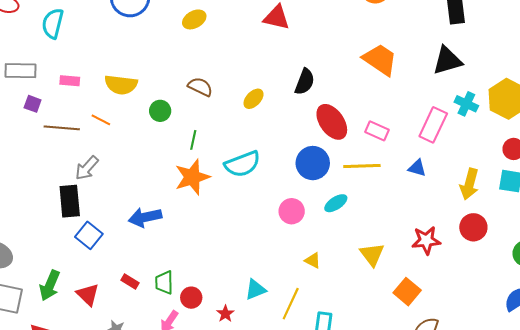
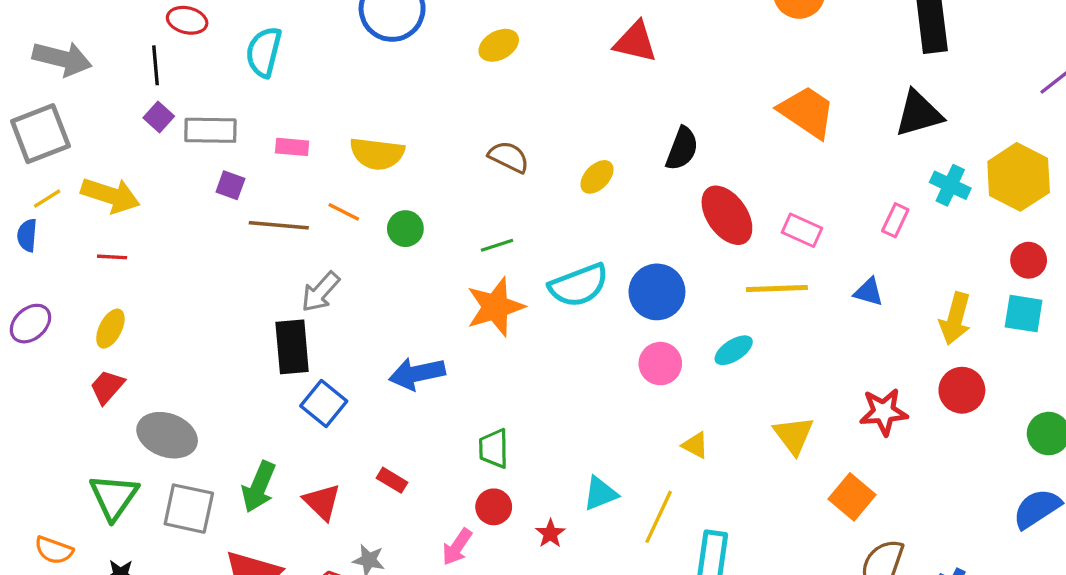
green circle: (160, 111) -> (405, 229), moved
pink rectangle: (433, 125) -> (895, 220), size x0.6
green line: (193, 140) -> (497, 245), turned 60
blue circle: (313, 163) -> (657, 292), moved
green trapezoid: (164, 283) -> (494, 449), moved

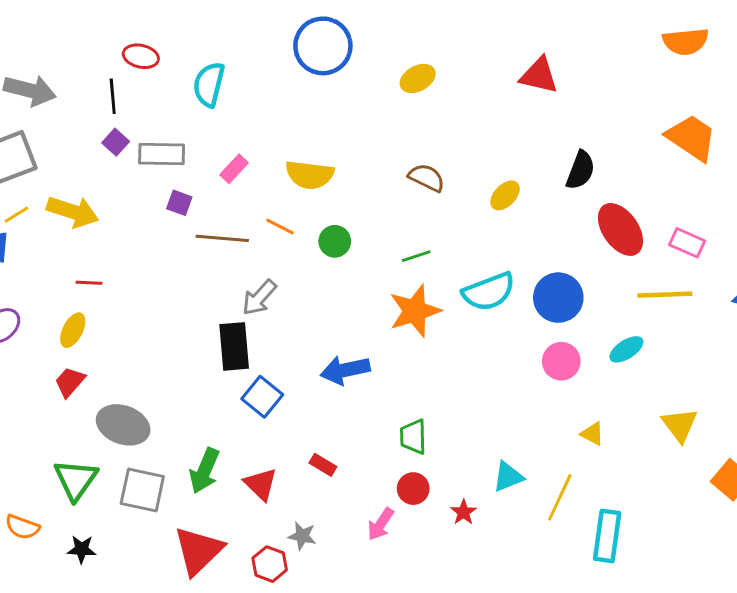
pink rectangle: (292, 147) -> (234, 169), turned -52
red line: (112, 257) -> (89, 283), moved

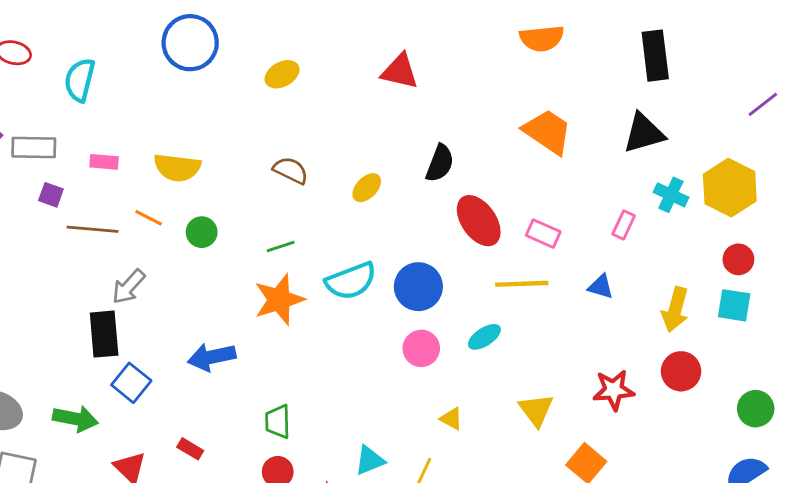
pink rectangle: (234, 169) -> (104, 162), turned 52
green arrow: (204, 471) -> (75, 419), moved, turned -102

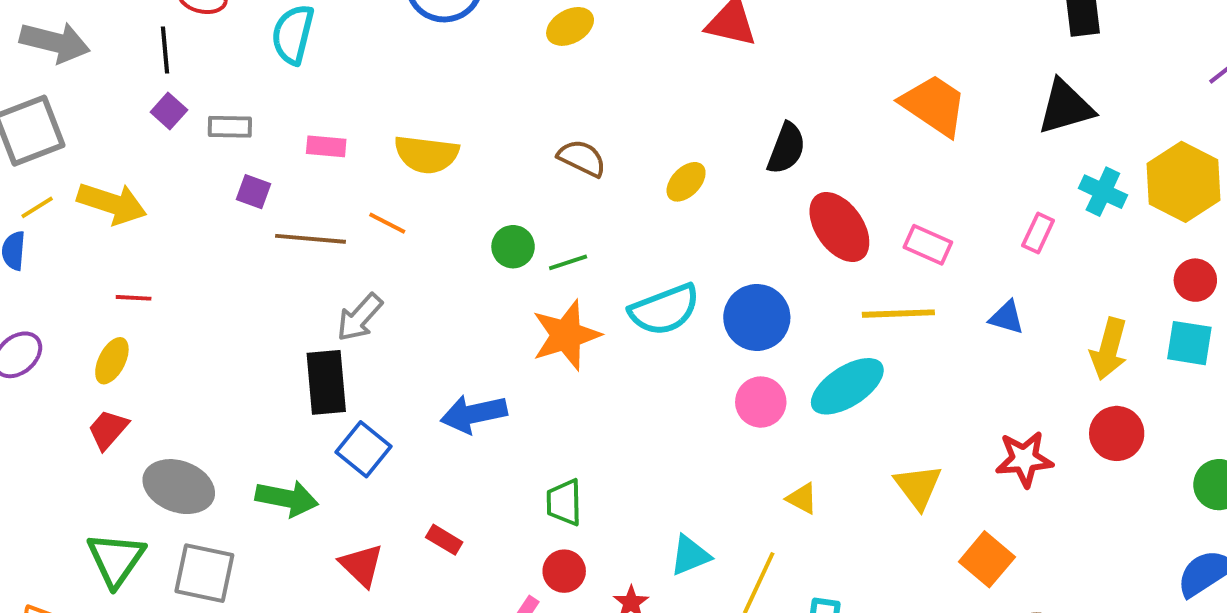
gray rectangle: (34, 147) -> (230, 127), size x0.7
green circle: (202, 232) -> (513, 247), moved
cyan ellipse: (484, 337) -> (847, 386), size x1.6

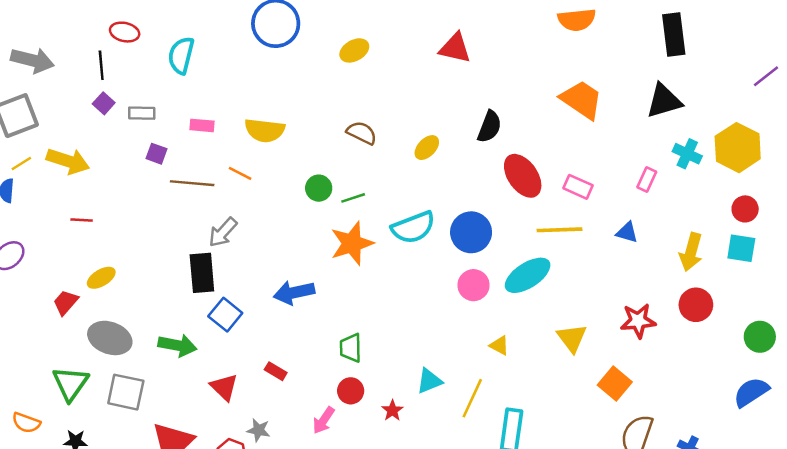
yellow ellipse: (112, 361) -> (101, 278), moved, turned 32

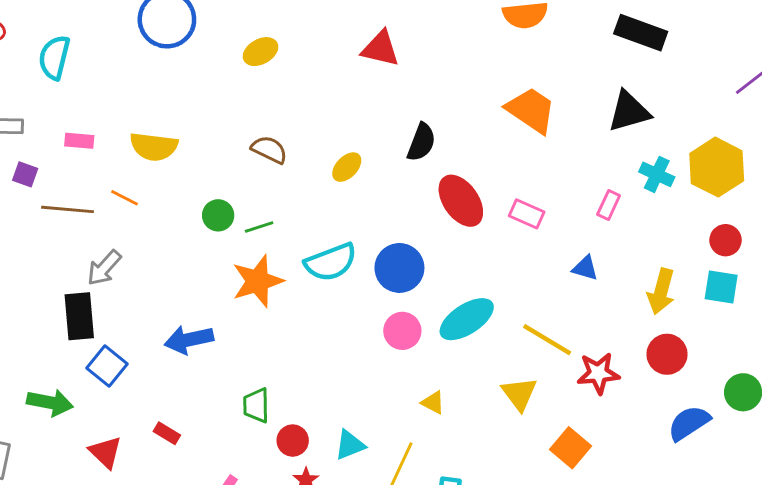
black rectangle: (674, 34) -> (641, 33), turned -63
yellow line: (560, 230) -> (547, 340), moved, turned 33
red circle: (351, 391) -> (293, 441), moved
blue semicircle: (751, 392) -> (689, 423), moved

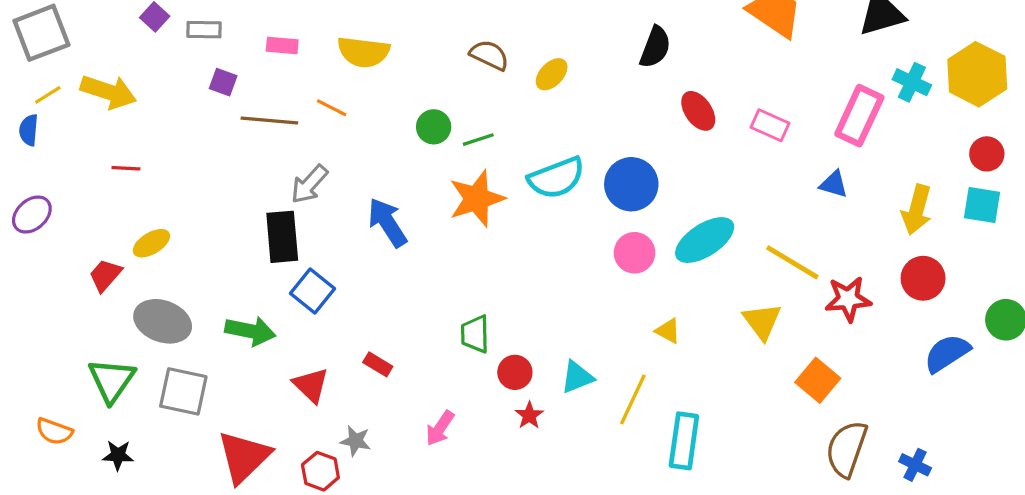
yellow ellipse: (347, 167) -> (552, 74), moved
red ellipse: (461, 201) -> (698, 111), size x0.7
pink rectangle: (609, 205) -> (859, 116), size x1.8
blue arrow: (189, 340) -> (387, 222), moved, turned 69

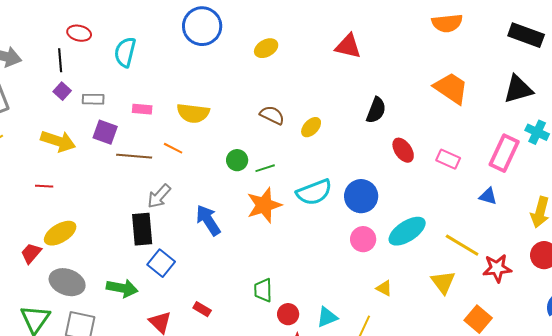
purple square: (223, 82) -> (105, 132), size x1.4
yellow arrow: (108, 92) -> (58, 141), moved
yellow ellipse: (151, 243) -> (60, 233), size x1.4

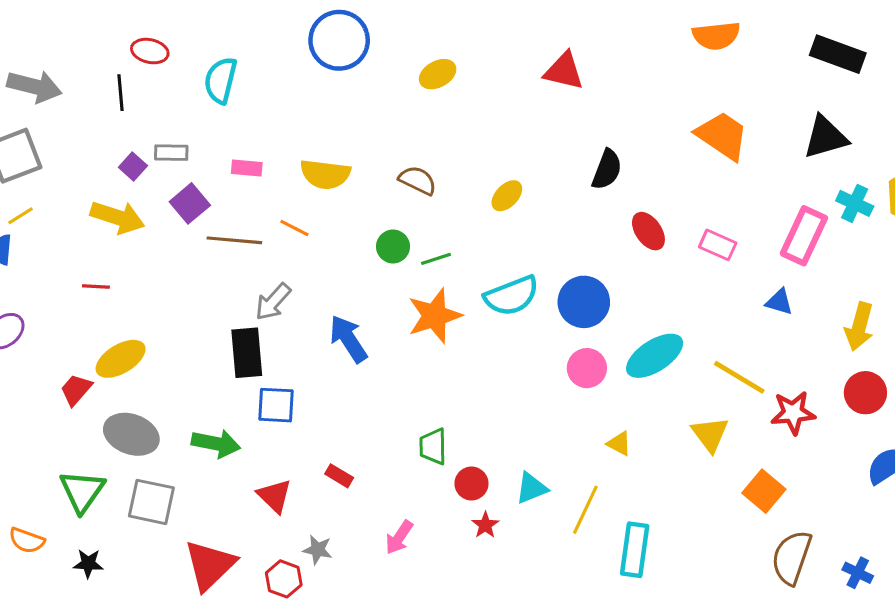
purple square: (62, 91) -> (133, 166), moved
brown semicircle: (272, 115) -> (418, 180), moved
purple square: (105, 132) -> (190, 203), turned 30
blue square: (161, 263) -> (276, 405), turned -36

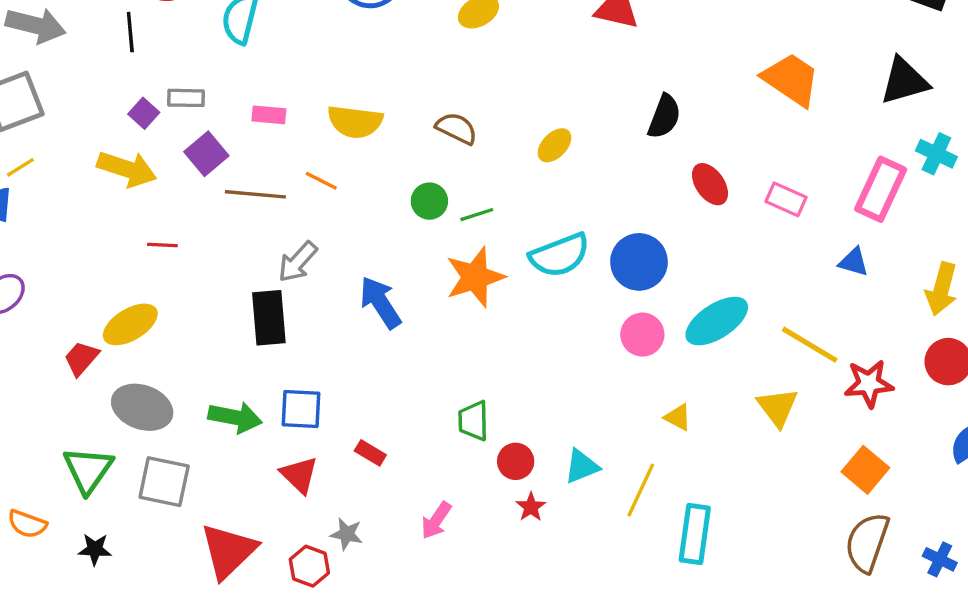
red line: (96, 287) -> (162, 245), moved
blue square: (276, 405) -> (301, 409), moved
orange square: (764, 491) -> (865, 470), moved

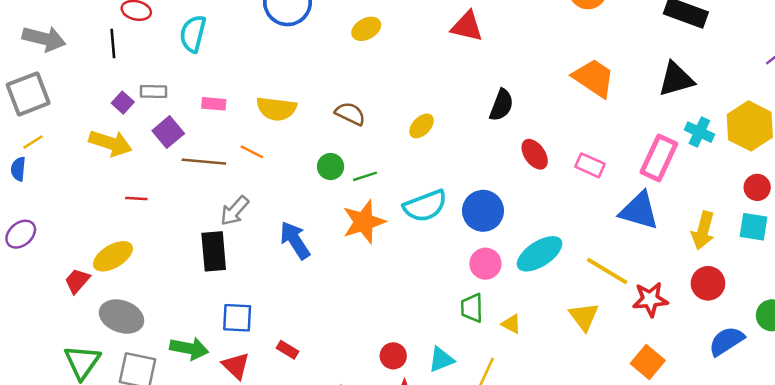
blue triangle: (854, 262) -> (639, 211), size x1.8
green arrow: (235, 417) -> (189, 348), moved
green trapezoid: (473, 421) -> (472, 308), moved

